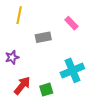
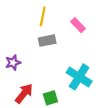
yellow line: (19, 15) -> (43, 16), moved
cyan cross: (72, 70) -> (79, 77), turned -35

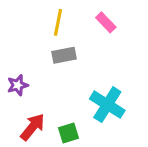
pink rectangle: (78, 25) -> (106, 22), moved

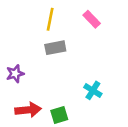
cyan cross: (107, 105) -> (93, 90), size x0.6
red arrow: (33, 127) -> (28, 110), turned 45

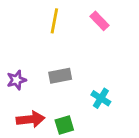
gray rectangle: (55, 48) -> (60, 76), moved

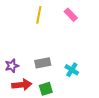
gray rectangle: (60, 76) -> (43, 63), moved
purple star: (16, 80) -> (12, 66), moved

